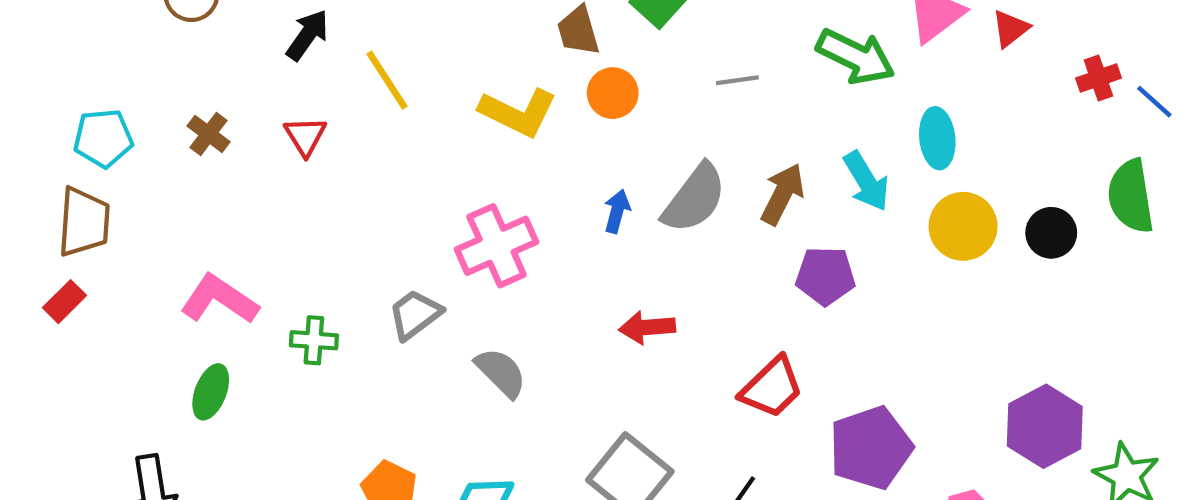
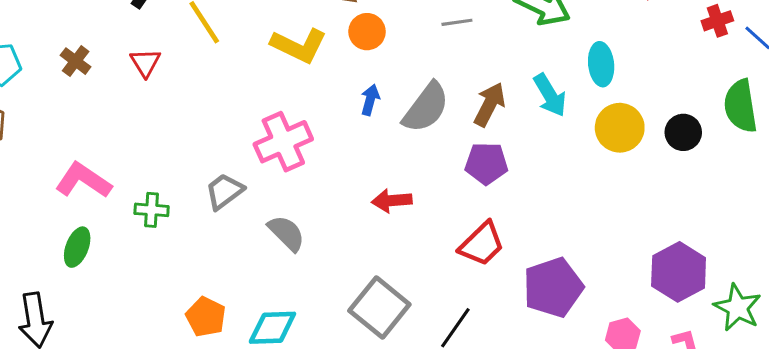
blue arrow: (617, 211) -> (370, 100), moved
purple pentagon: (825, 276) -> (486, 163), moved

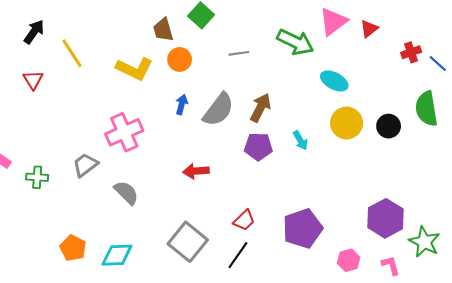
cyan ellipse: (601, 64) -> (334, 81), turned -56
cyan arrow: (550, 95) -> (300, 140), moved, size x0.7
red trapezoid: (482, 244) -> (244, 220), moved, size x0.7

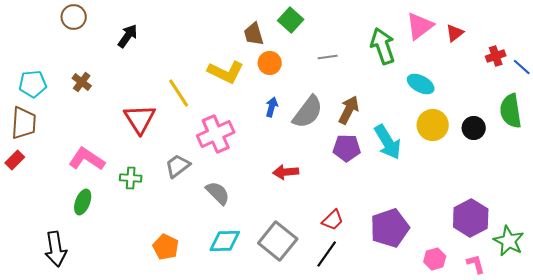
green arrow: (295, 42) -> (383, 46), turned -135
yellow line: (72, 53) -> (179, 93), moved
red triangle: (33, 80) -> (140, 119), moved, size x1.6
cyan arrow: (300, 140) -> (388, 142), size x1.8
cyan diamond: (117, 255) -> (225, 241), moved

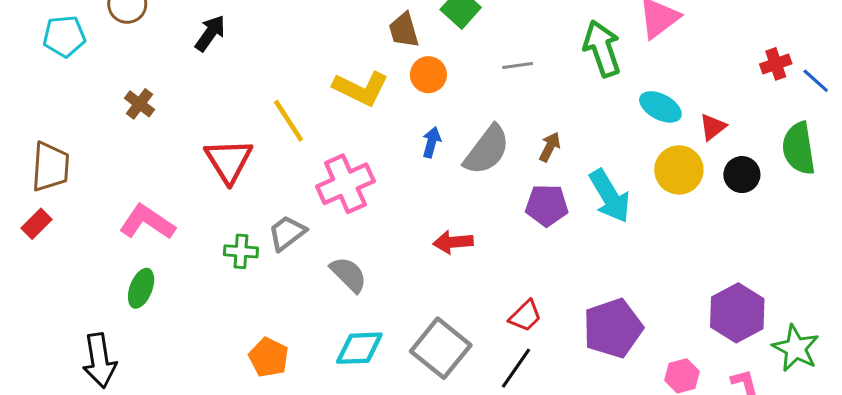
red triangle: (455, 33) -> (713, 127), moved
cyan pentagon: (33, 84) -> (64, 36), moved
brown arrow: (349, 110) -> (550, 147), size x0.7
green cross: (131, 178) -> (241, 251), moved

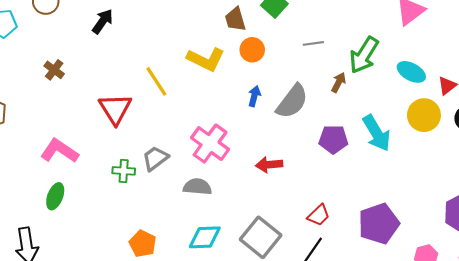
green arrow: (602, 49) -> (364, 55), moved, turned -129
brown arrow: (550, 147) -> (339, 82), moved
pink cross: (345, 184) -> (210, 144), moved, turned -30
gray semicircle: (349, 274) -> (197, 187), turned -40

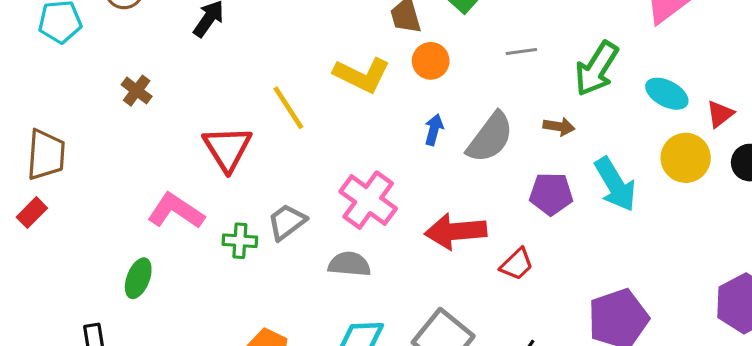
brown arrow: (339, 82) -> (559, 127), moved, turned 72
pink L-shape: (59, 151) -> (176, 211), moved
red arrow: (269, 165) -> (456, 231), size x1.5
red trapezoid: (319, 215) -> (517, 264), moved

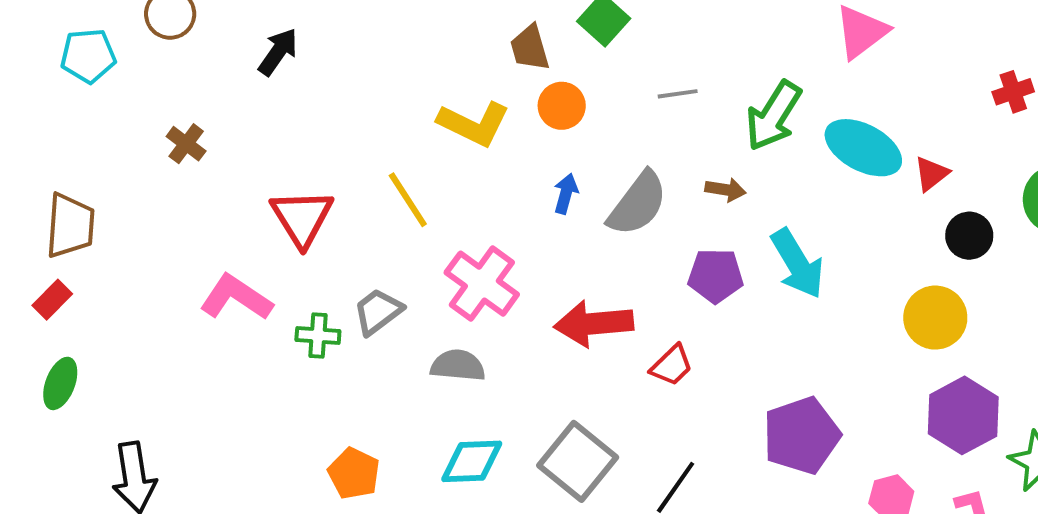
cyan ellipse: (667, 94) -> (863, 148), size x1.4
yellow line: (288, 108) -> (408, 200), moved
yellow circle: (686, 158) -> (935, 318), moved
green ellipse: (138, 278) -> (60, 383), moved

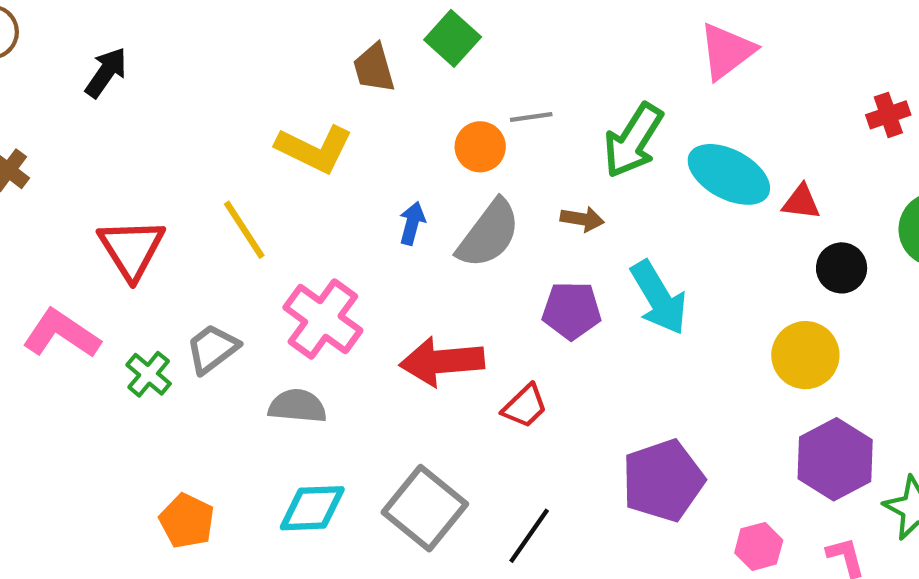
orange circle: (562, 106) -> (480, 147), moved
red triangle: (931, 174) -> (801, 202), turned 45
green cross: (318, 336) -> (149, 374), turned 36

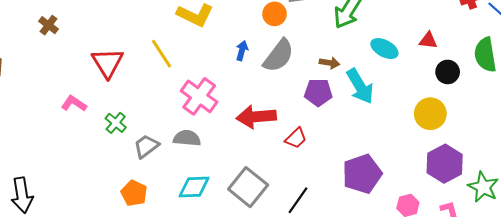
cyan ellipse: (729, 174) -> (384, 49), moved, size x0.7
brown arrow: (582, 219) -> (329, 63), moved
pink L-shape: (61, 334) -> (74, 104), size x0.7
gray trapezoid: (212, 349) -> (146, 146), moved

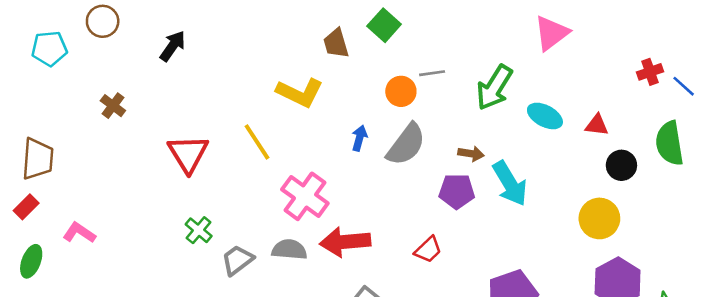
cyan ellipse: (384, 49) -> (545, 116), moved
pink L-shape: (74, 104) -> (79, 233), moved
red arrow: (256, 117) -> (345, 242), moved

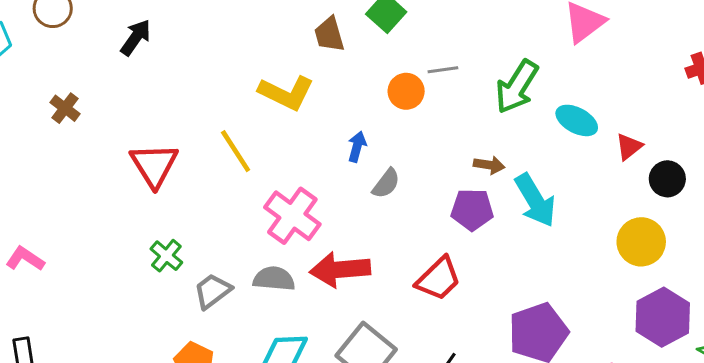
red triangle: (597, 125) -> (629, 147), moved, turned -45
gray semicircle: (406, 145) -> (386, 183), moved, size x0.6
red trapezoid: (428, 250) -> (438, 279), size x1.4

